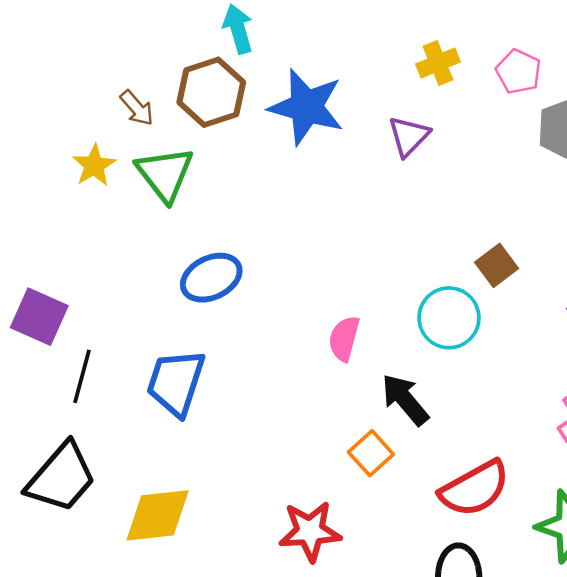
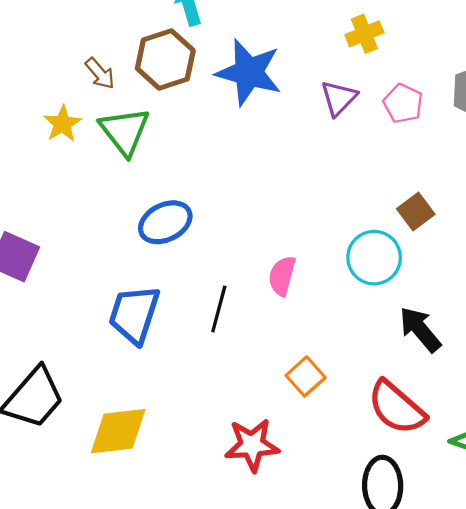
pink pentagon: (518, 72) -> (403, 103), moved
black line: (82, 376) -> (219, 309), moved
black arrow: (405, 400) -> (420, 329), moved
red semicircle: (475, 489) -> (397, 408), turned 70

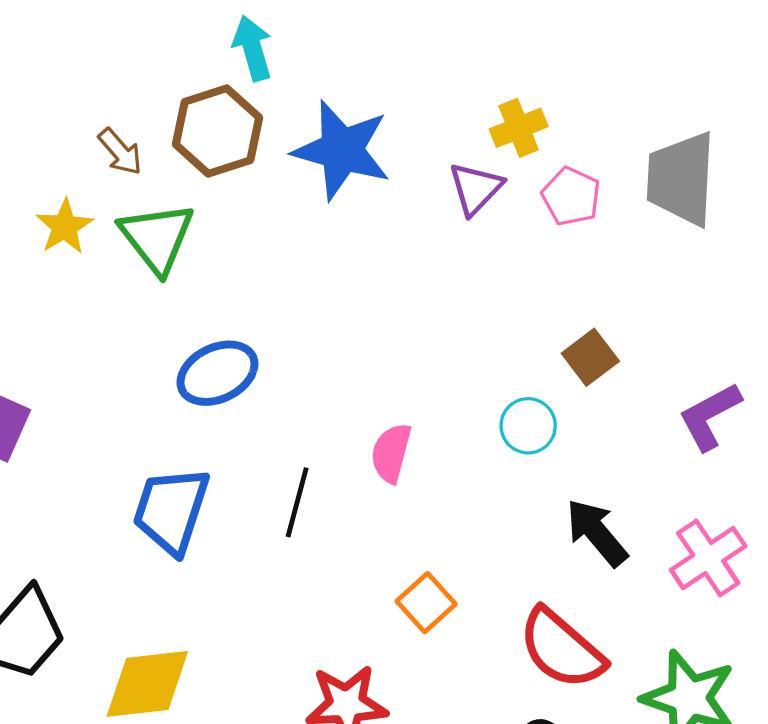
yellow cross: (364, 34) -> (519, 128), moved
cyan circle: (374, 258) -> (528, 426), size x0.7

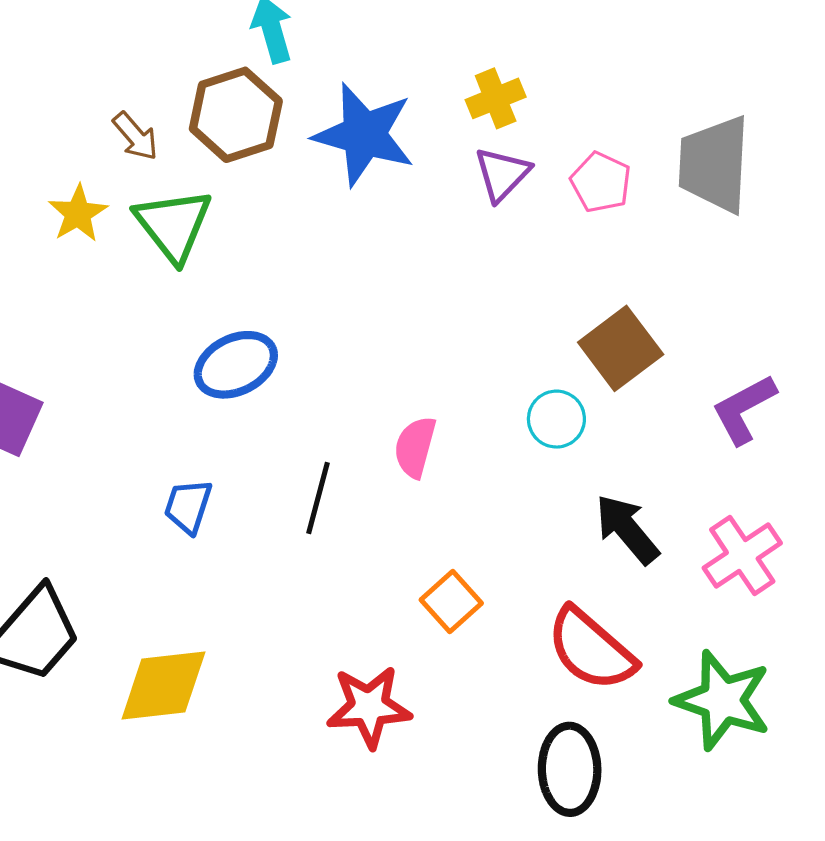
yellow cross: (519, 128) -> (496, 98), moved
brown square: (590, 357) -> (621, 348), size x1.4
blue trapezoid: (171, 510) -> (188, 506), size x0.6

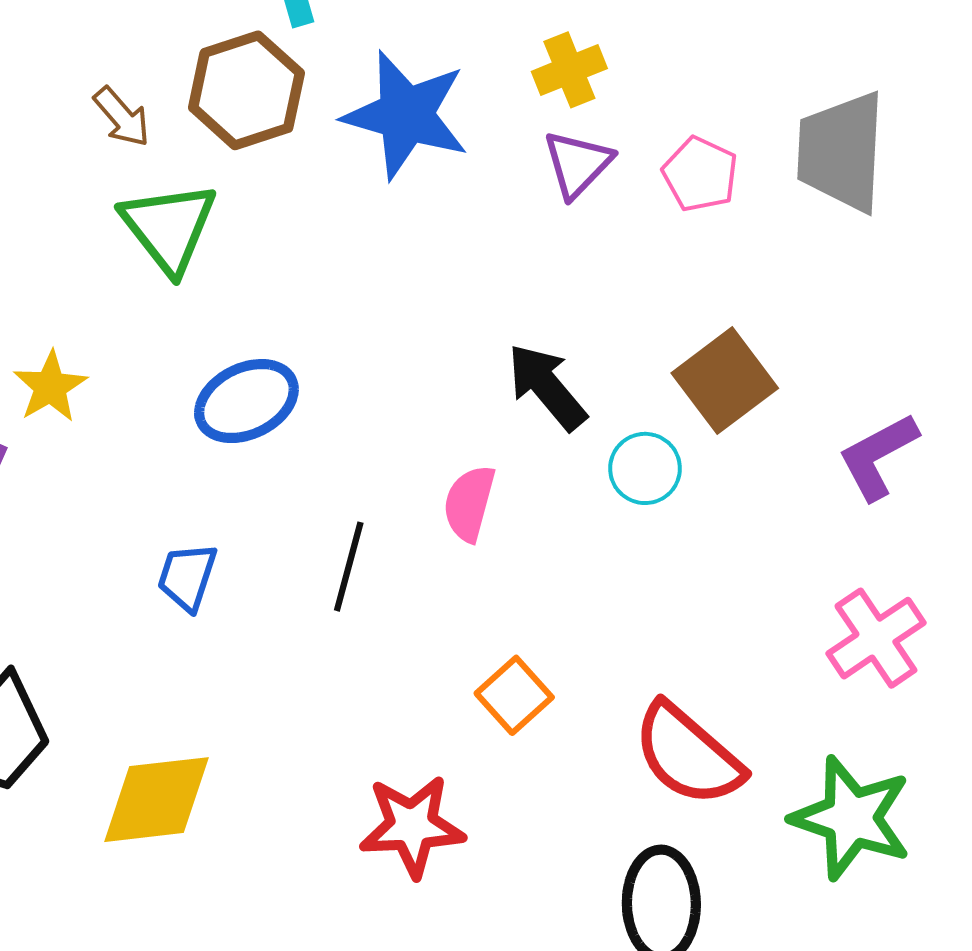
yellow star: (78, 214) -> (50, 387), moved
black arrow: (627, 529) -> (547, 387), moved

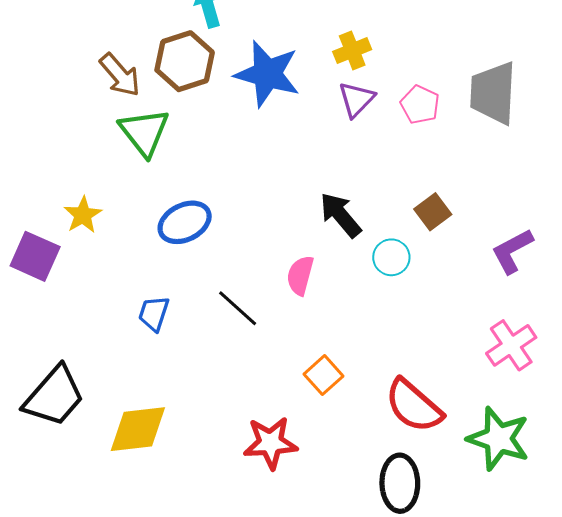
brown arrow: (122, 117) -> (120, 75), size x1.4
brown square: (725, 381) -> (433, 212), size x0.7
black line: (349, 567) -> (238, 308), turned -63

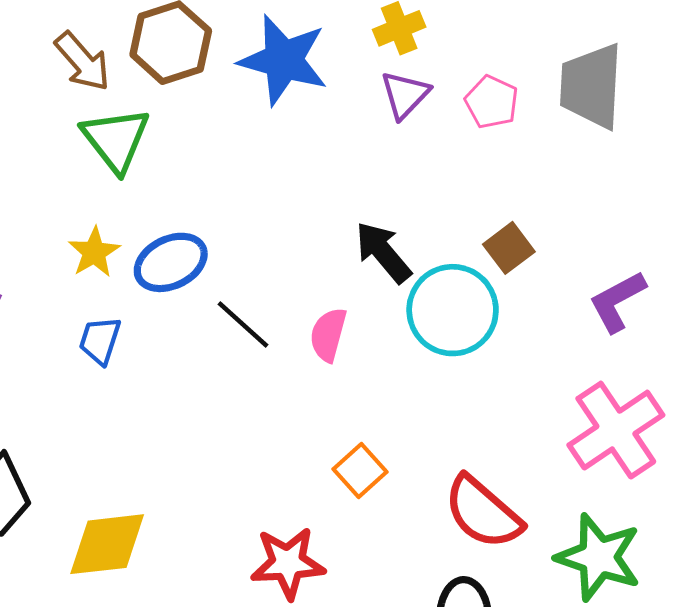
yellow star: (83, 215) -> (94, 252), moved
cyan circle: (391, 257) -> (453, 310), size x1.8
black line: (238, 308) -> (243, 325), moved
blue trapezoid: (154, 314) -> (100, 340), moved
pink cross: (511, 345) -> (616, 430), size x1.4

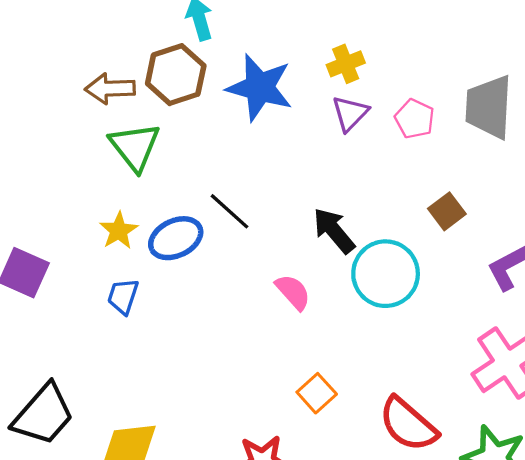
brown arrow: (83, 61) -> (110, 89), turned 129
brown square: (509, 248) -> (447, 211), moved
black line: (243, 325) -> (230, 211), moved
pink semicircle: (328, 335) -> (293, 292), turned 123

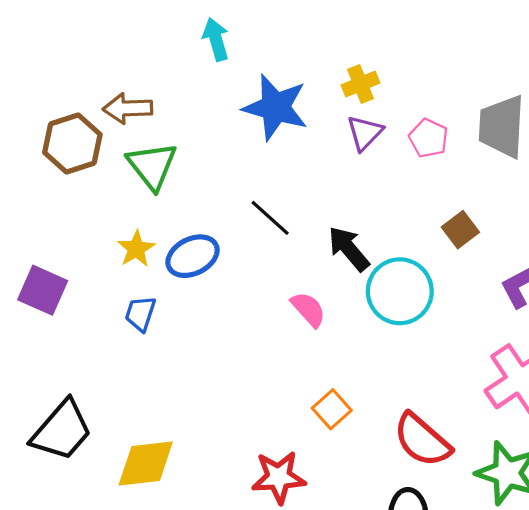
brown hexagon: (176, 75) -> (72, 144), moved
black line: (230, 211) -> (270, 218), moved

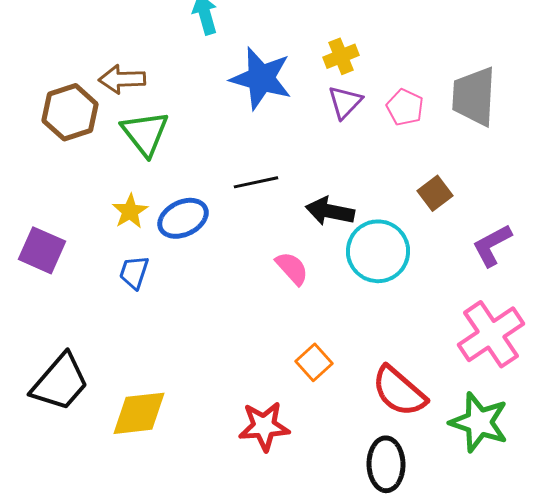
black line: (270, 218) -> (256, 182), turned -54
black arrow: (349, 249) -> (330, 211), turned -39

